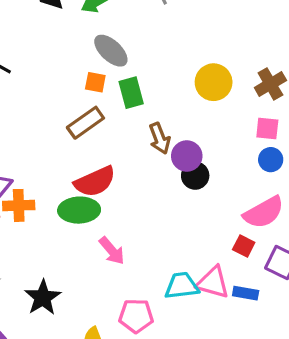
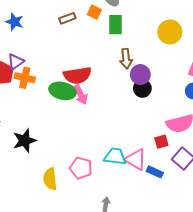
brown rectangle: (85, 123) -> (67, 18), moved, size x0.7
red square: (244, 246) -> (161, 142), turned 32
pink arrow: (112, 251) -> (81, 95), moved

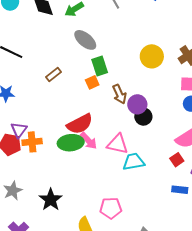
orange square: (94, 12) -> (92, 82), moved, turned -32
cyan trapezoid: (115, 156) -> (134, 162), moved
pink triangle: (136, 160) -> (118, 144), moved

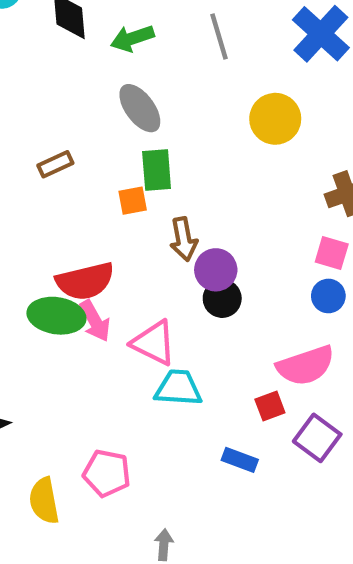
yellow circle: (152, 56) -> (275, 119), moved
blue rectangle: (180, 190) -> (240, 460), moved

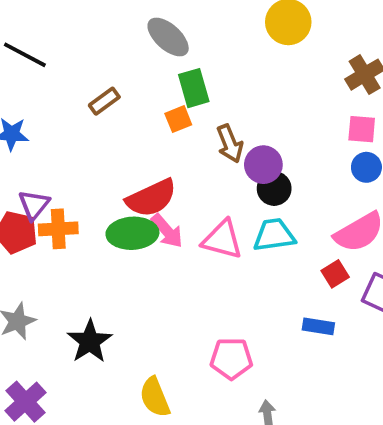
cyan trapezoid: (178, 388) -> (274, 235), moved
pink pentagon: (107, 473) -> (231, 359), moved

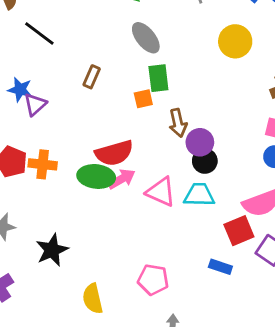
brown rectangle: (104, 101) -> (92, 77), turned -40
purple triangle: (34, 205) -> (35, 104), moved
pink arrow: (167, 231) -> (122, 179), turned -88
red square: (335, 274) -> (239, 231), size x1.5

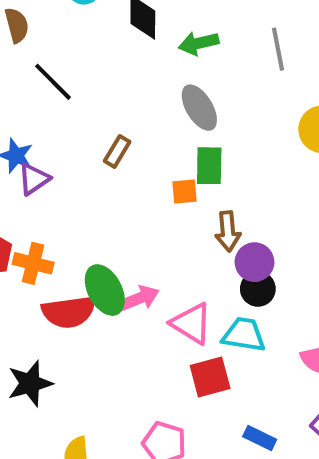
red semicircle: (114, 153) -> (69, 312), moved
green ellipse: (96, 176) -> (105, 290), turned 48
red square: (239, 231) -> (210, 377), moved

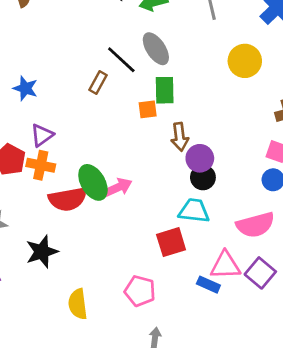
black line: (53, 82) -> (121, 60), moved
purple triangle: (34, 179) -> (42, 135), moved
pink triangle: (191, 323) -> (225, 265), moved, turned -32

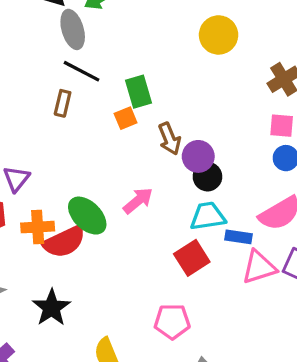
gray ellipse: (156, 49) -> (73, 29), moved, turned 32
orange cross: (41, 165) -> (38, 227), moved
pink arrow: (118, 187) -> (138, 201), moved
blue rectangle: (208, 285) -> (238, 237), moved

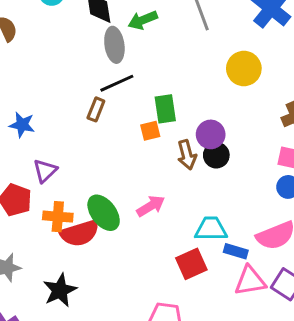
black line: (81, 71) -> (117, 83), turned -60
purple circle: (198, 156) -> (211, 134), moved
black circle: (207, 177) -> (216, 155), moved

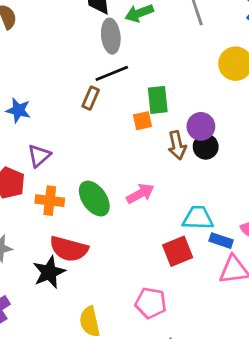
red semicircle: (80, 233) -> (69, 249), moved, turned 30

